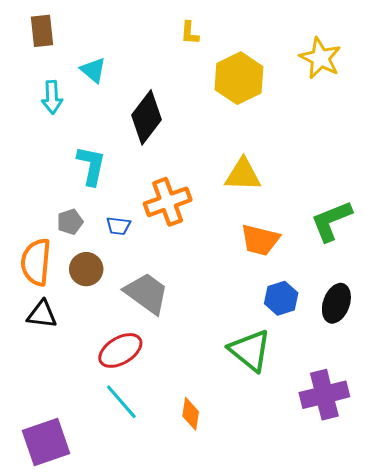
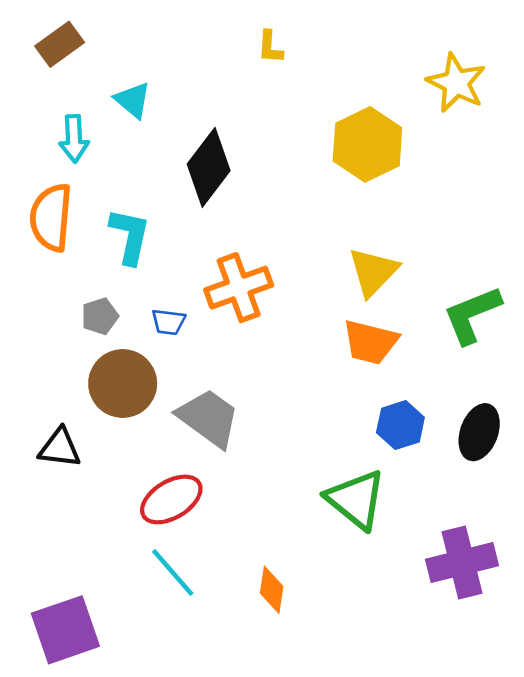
brown rectangle: (42, 31) -> (60, 44), turned 60
yellow hexagon: (239, 78) -> (367, 144), moved
yellow triangle: (243, 175) -> (373, 272), moved, turned -48
orange semicircle: (36, 262) -> (51, 217), moved
brown circle: (86, 269) -> (123, 384), size x1.4

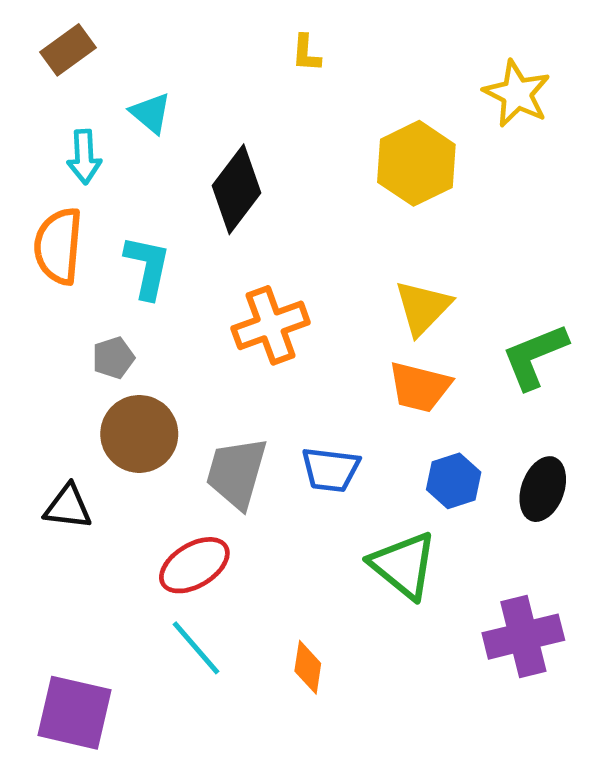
blue trapezoid: (168, 322) -> (330, 470), moved, size x1.5
gray trapezoid: (209, 418) -> (237, 473), turned -110
purple square: (65, 630) -> (74, 713), turned 32

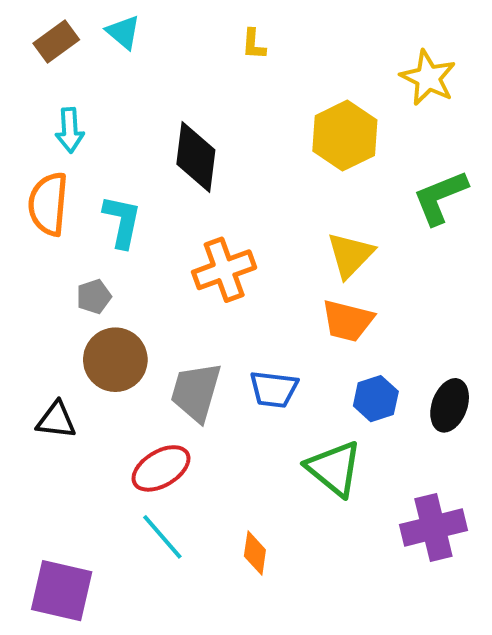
cyan triangle: (151, 113) -> (123, 32), moved
black diamond: (237, 189) -> (196, 157), turned -30
green L-shape: (535, 356) -> (440, 197), moved

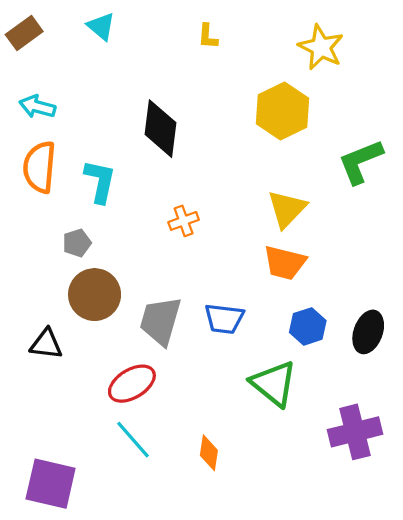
brown rectangle: (56, 42) -> (24, 33), moved
yellow star: (428, 78) -> (321, 47), moved
cyan arrow: (70, 130) -> (37, 107), moved, turned 108
orange cross: (224, 270) -> (184, 221), size x0.6

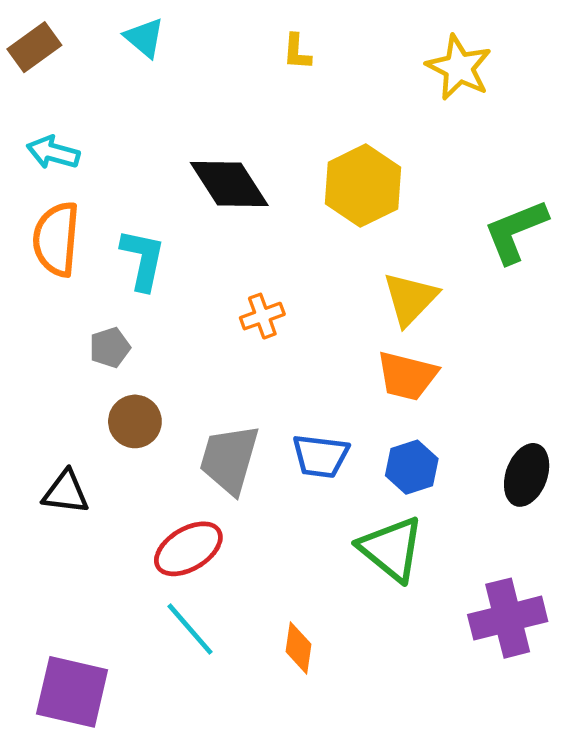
yellow hexagon: (282, 111) -> (363, 186), moved
black diamond: (160, 129) -> (229, 184), turned -40
brown circle: (95, 295) -> (135, 421), size x0.7
blue hexagon: (308, 326) -> (412, 467), moved

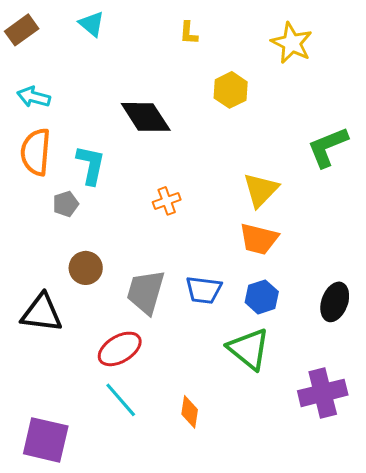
yellow hexagon: (363, 186) -> (231, 90), moved, size x0.7
gray pentagon: (110, 348) -> (66, 204), moved
black triangle: (66, 492) -> (42, 313), size x1.4

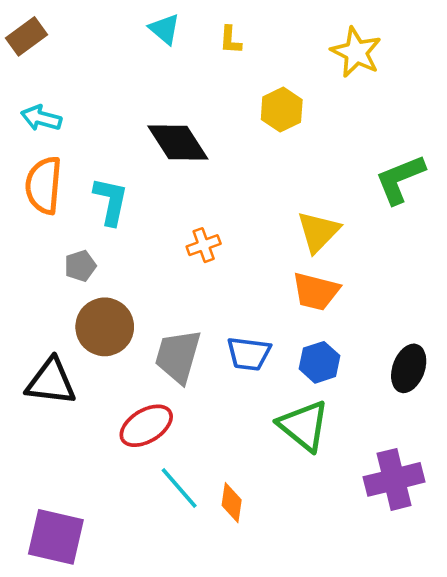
cyan triangle: (92, 24) -> (165, 29), moved
gray pentagon: (66, 204) -> (80, 266), moved
brown circle: (86, 268) -> (105, 327), size x1.4
cyan line: (121, 400) -> (179, 488), moved

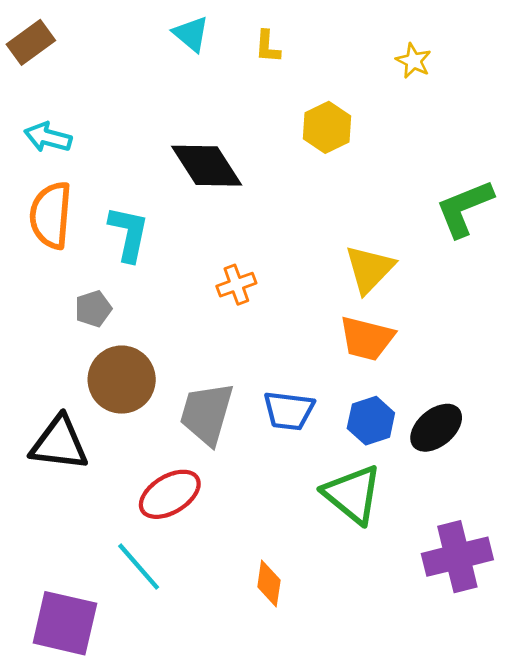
yellow star: (356, 52) -> (413, 61), size x0.6
black ellipse: (409, 368) -> (436, 428), moved, turned 30
cyan line: (179, 488) -> (139, 567), moved

